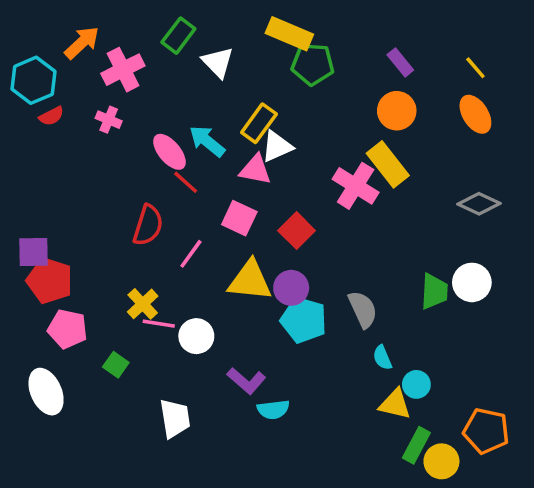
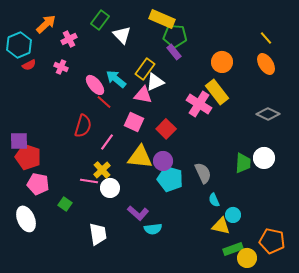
purple rectangle: (400, 62) -> (174, 52), moved
pink cross: (123, 70) -> (69, 39), size x0.7
yellow cross: (143, 304) -> (102, 170), moved
green rectangle: (416, 445) -> (233, 249), turned 42

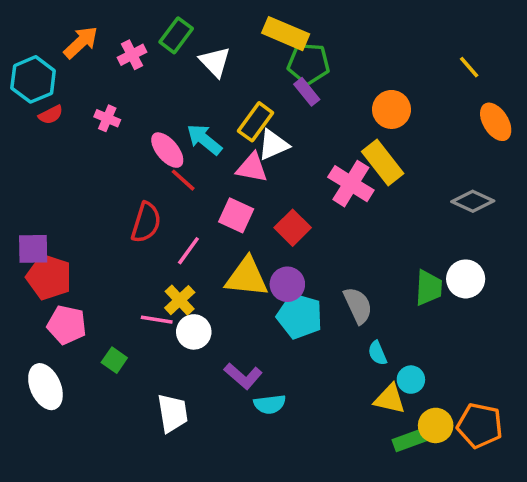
pink cross: (69, 39) -> (132, 55), moved
orange ellipse: (266, 64) -> (496, 122), moved
yellow circle: (247, 258) -> (436, 425), moved

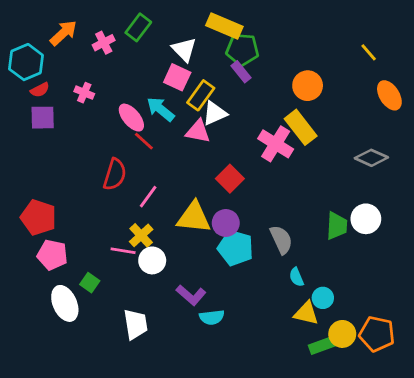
white triangle: (215, 62) -> (184, 50), moved
pink square: (236, 215) -> (177, 77), moved
purple square: (33, 249) -> (43, 118), moved
white ellipse: (45, 387) -> (65, 303), moved

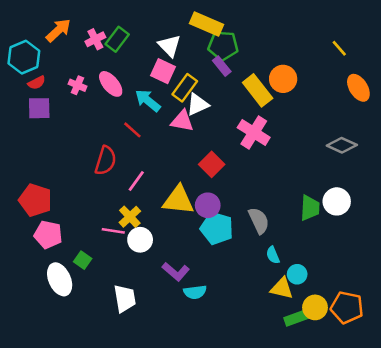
green rectangle: (138, 27) -> (117, 39), moved
pink ellipse: (131, 118) -> (111, 84), moved
yellow rectangle: (301, 127) -> (258, 90), moved

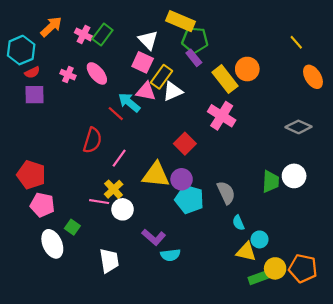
pink cross: (95, 39) -> (84, 34), turned -36
cyan arrow: (148, 101) -> (129, 102), moved
pink triangle: (182, 121) -> (146, 91), moved

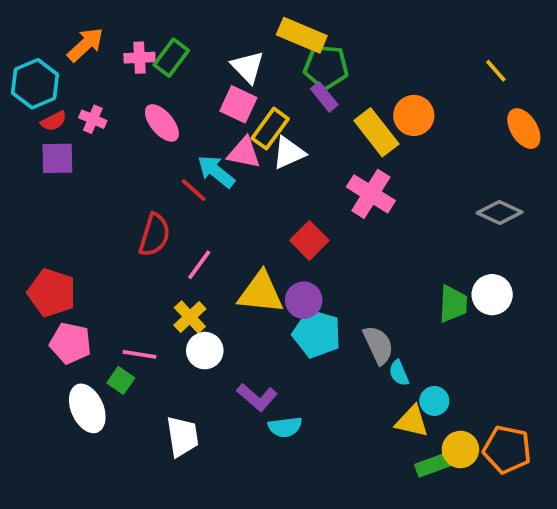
pink cross: (84, 34) -> (139, 58), turned -30
pink cross: (68, 75) -> (93, 119), moved
gray semicircle: (226, 193) -> (378, 345), moved
pink line: (99, 202) -> (139, 354), moved

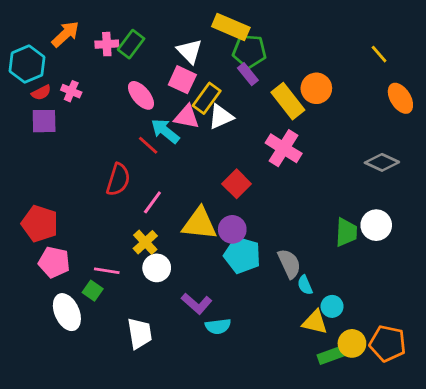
pink ellipse: (162, 123) -> (141, 95), moved

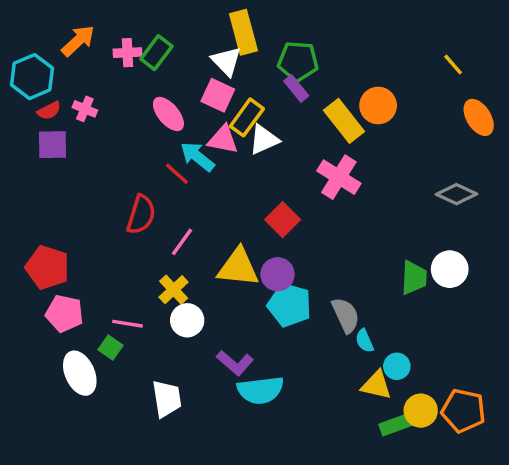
yellow rectangle: (231, 27) -> (243, 32), moved, turned 52
cyan semicircle: (218, 326) -> (260, 390), size x1.5

